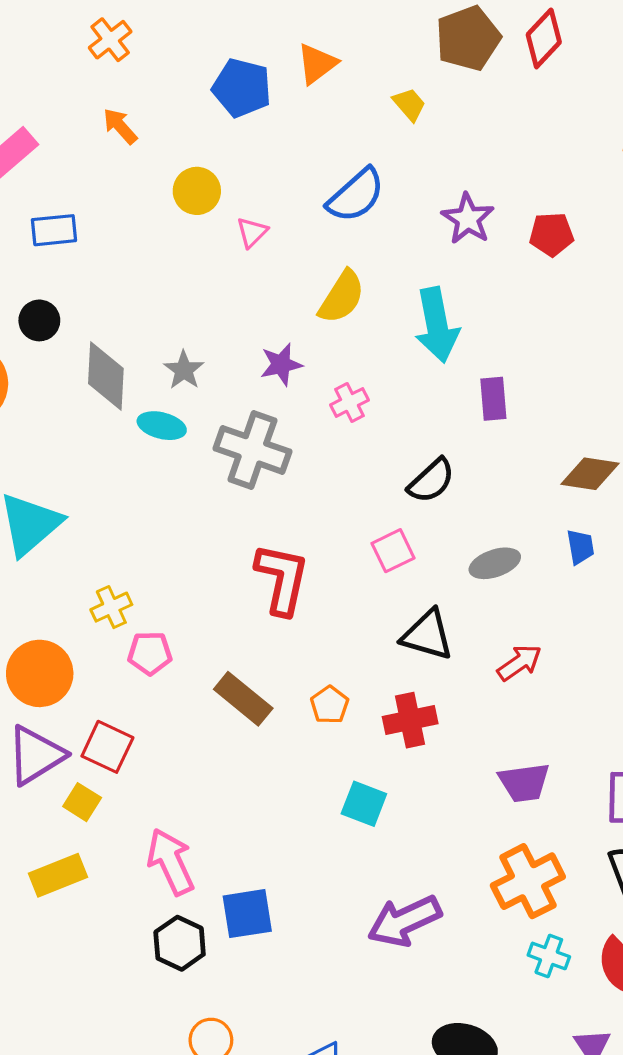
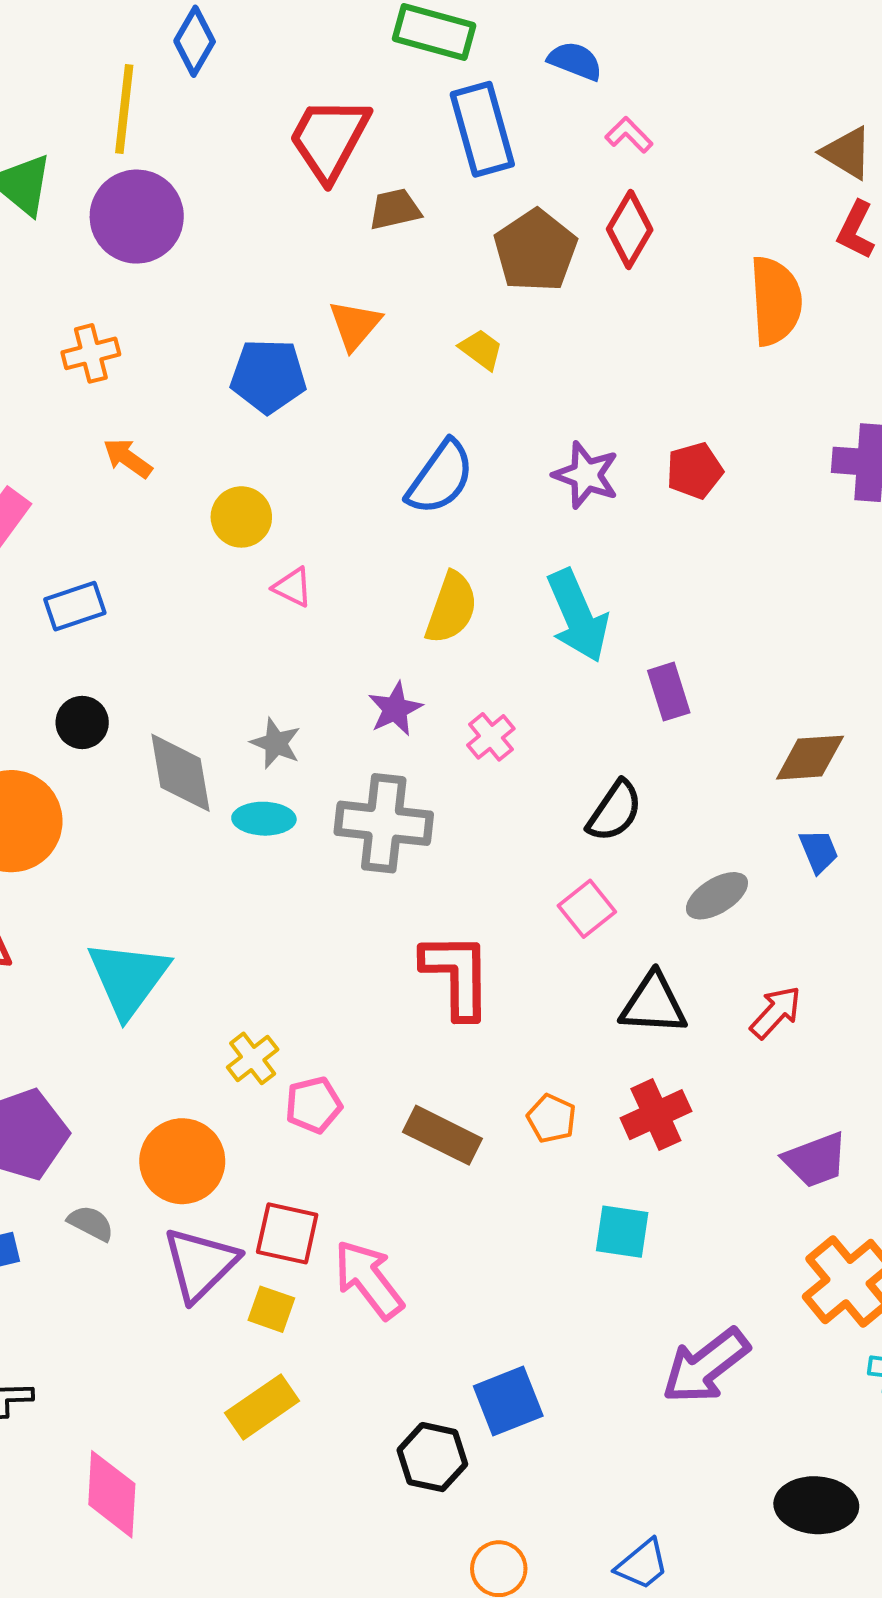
orange cross: (110, 40) -> (91, 353), turned 36
pink triangle: (252, 232) -> (293, 587), moved, turned -36
pink arrow: (171, 862) -> (369, 1279), moved

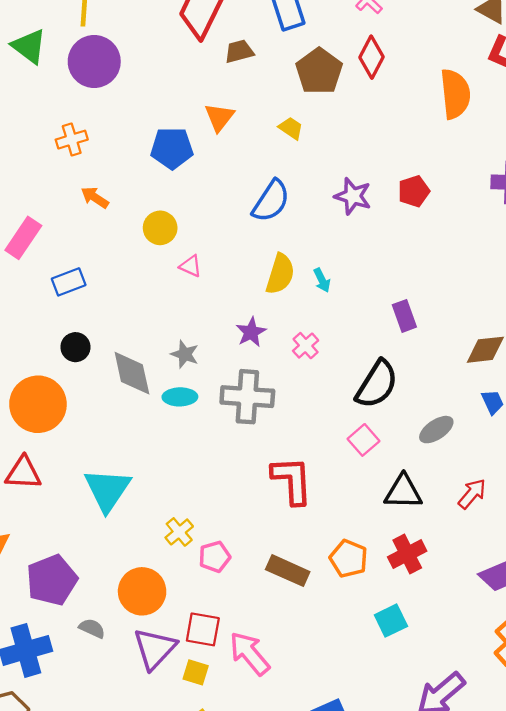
cyan arrow: (578, 616) -> (322, 280), moved, size x0.5
black semicircle: (615, 811) -> (377, 384), size x1.4
orange pentagon: (552, 1118) -> (349, 559), size x1.4
cyan square: (622, 1232) -> (391, 621), turned -32

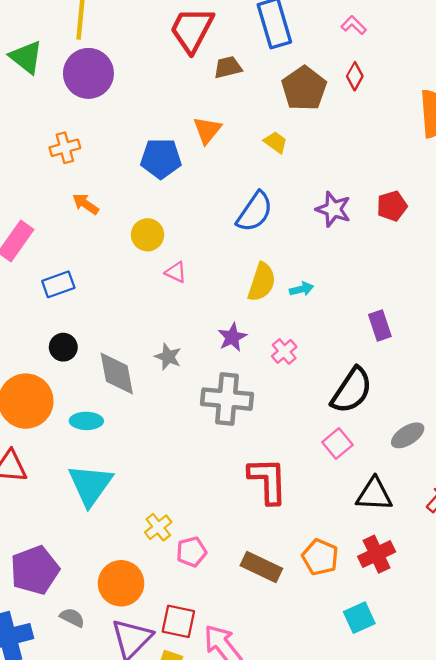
red diamond: (372, 57) -> (355, 76), size x0.7
cyan arrow: (322, 280) -> (302, 289), turned -80
cyan ellipse: (180, 397) -> (86, 421), moved

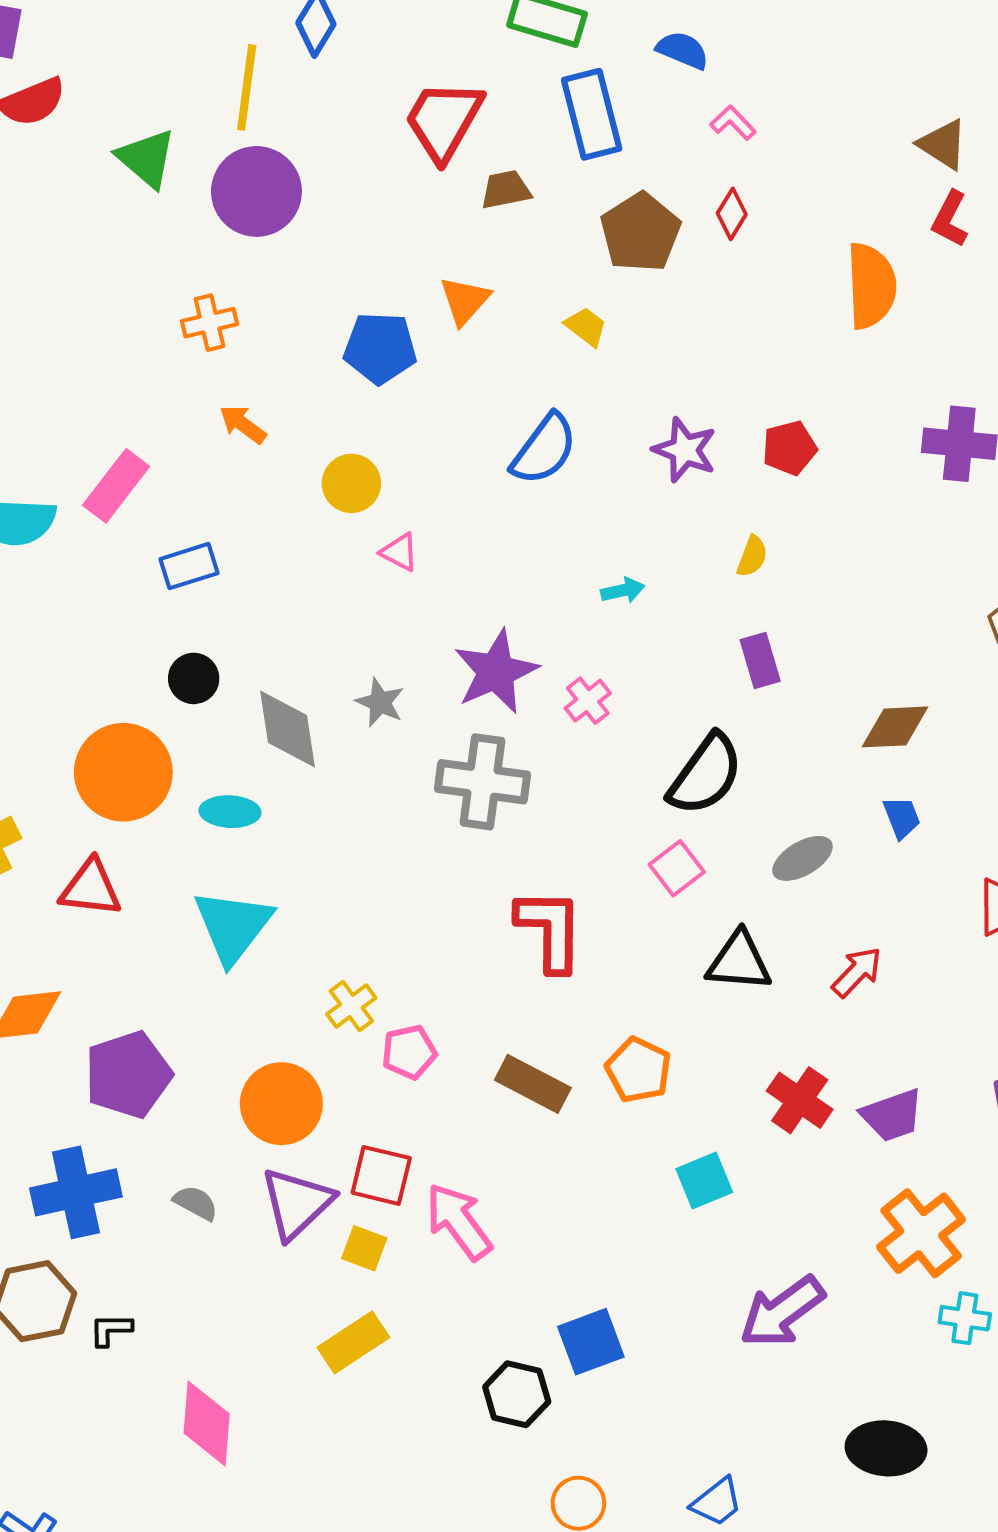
yellow semicircle: (262, 282) -> (752, 556), moved, size x0.6
purple star: (232, 337) -> (496, 672), size x1.6
red cross: (377, 554) -> (800, 1100), moved, turned -32
gray semicircle: (72, 618) -> (196, 1203), moved

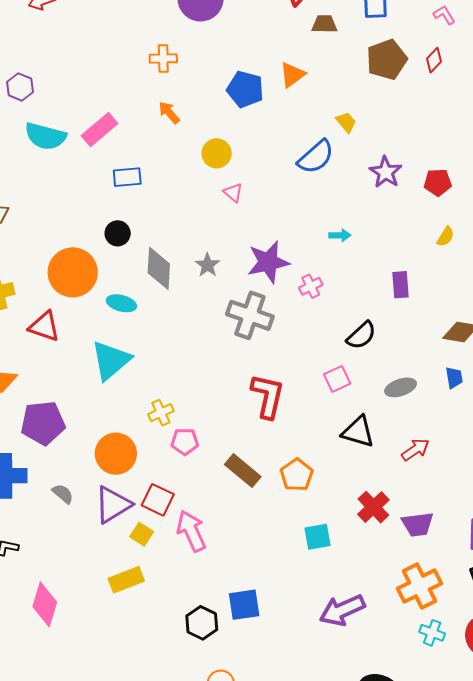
yellow trapezoid: (586, 327) -> (346, 122), moved
yellow semicircle: (752, 556) -> (445, 237), moved
black semicircle: (706, 775) -> (361, 335), size x0.7

